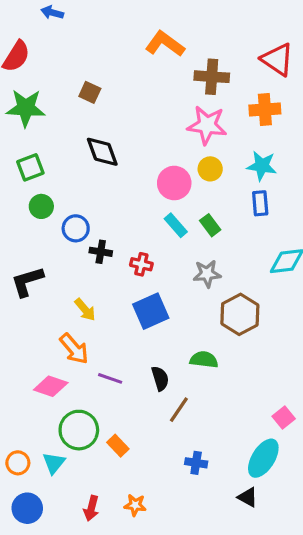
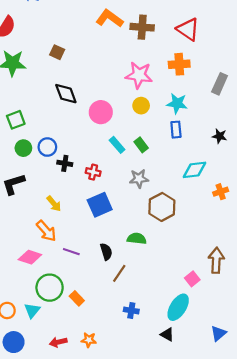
brown cross: (212, 77) -> (142, 27), moved
green square: (30, 167) -> (16, 120), moved
pink circle: (174, 183) -> (101, 112), moved
green circle: (41, 206) -> (23, 148), moved
red arrow: (91, 508) -> (58, 342), turned 63

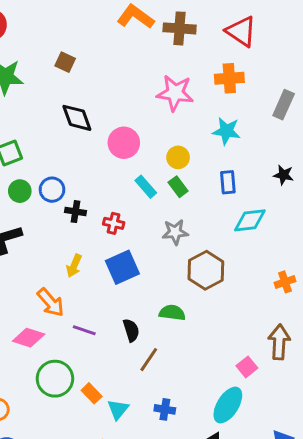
yellow circle: (141, 106) -> (178, 157), moved
blue rectangle: (176, 130) -> (228, 182), moved
orange cross: (221, 192) -> (285, 282), moved
yellow arrow: (54, 204) -> (74, 266), moved, turned 63
cyan triangle: (32, 310) -> (118, 409), moved

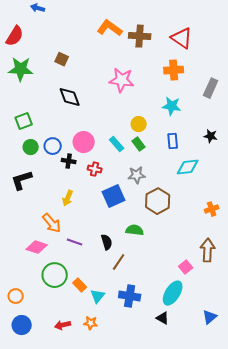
pink star: (175, 93) -> (122, 80), moved
pink circle: (124, 143) -> (84, 142), moved
blue square: (122, 267) -> (114, 196), moved
blue cross: (165, 409) -> (130, 296), size x1.5

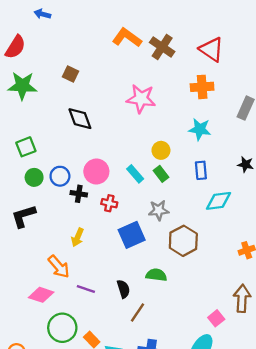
brown cross: (140, 36) -> (162, 47), turned 30

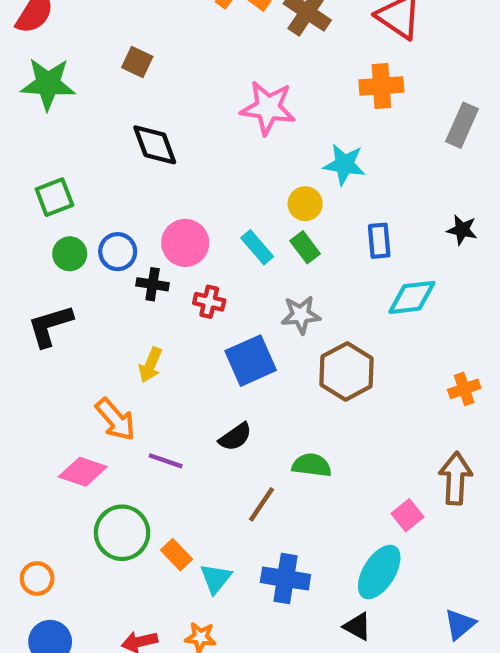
cyan star: (200, 129) -> (344, 164), moved
green semicircle: (156, 275) -> (312, 465), moved
black semicircle: (123, 289) -> (235, 437), moved, turned 72

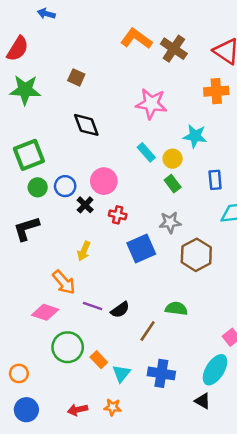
green square: (54, 197) -> (29, 155), size x1.4
cyan rectangle: (257, 247) -> (146, 152), moved
black cross: (153, 284) -> (85, 205), turned 35
black semicircle: (235, 437) -> (120, 310), moved

